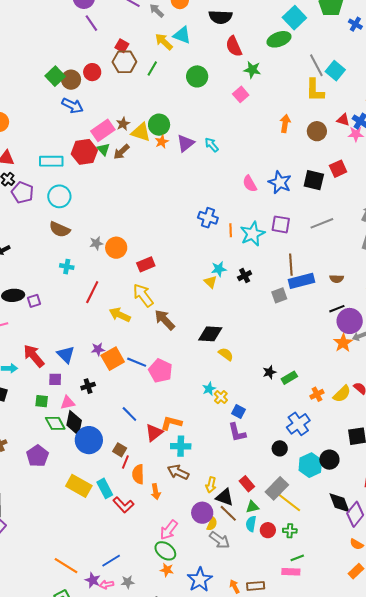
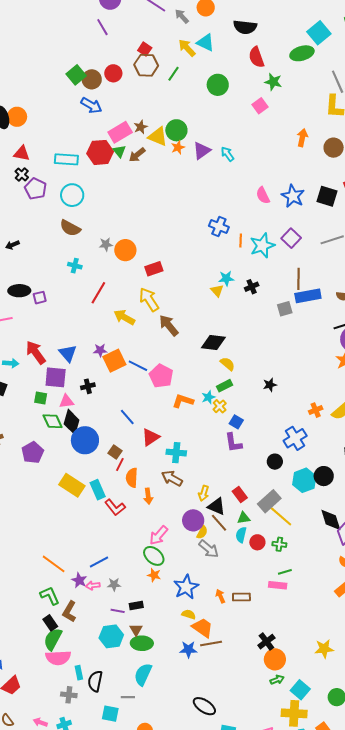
purple line: (91, 23) -> (102, 27), moved
purple square: (281, 224) -> (291, 238), turned 30
green rectangle: (289, 378) -> (225, 386), moved
purple square: (55, 379) -> (56, 377), size x1.6
orange L-shape: (171, 423) -> (183, 401), moved

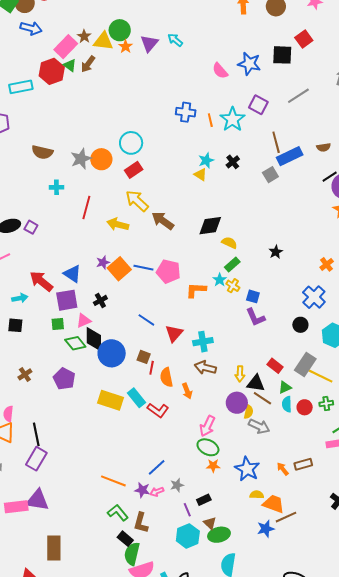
cyan circle: (72, 195) -> (131, 143), moved
gray star: (106, 244) -> (81, 159), size x1.5
purple square: (40, 298) -> (31, 227), turned -32
purple line: (118, 611) -> (187, 510), turned 72

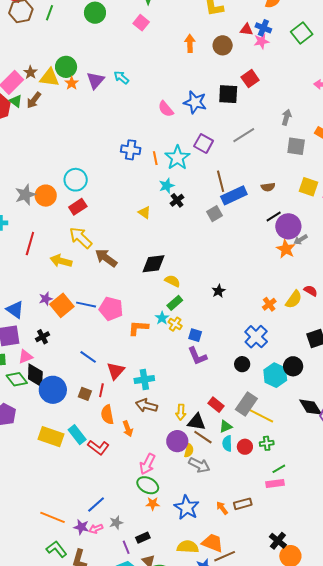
cyan star: (206, 160) -> (167, 186), moved
red line: (152, 368) -> (101, 390), moved
yellow semicircle: (257, 495) -> (188, 547), moved, size x1.5

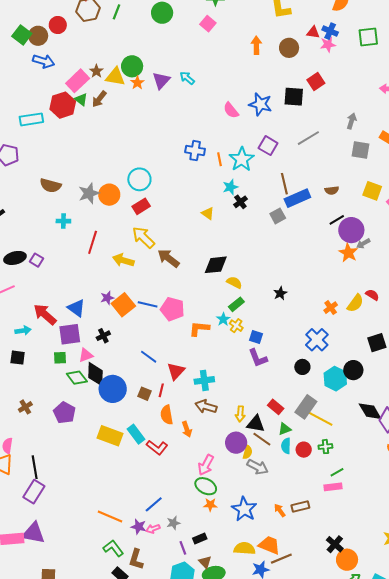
green square: (302, 33) -> (368, 37), turned 30

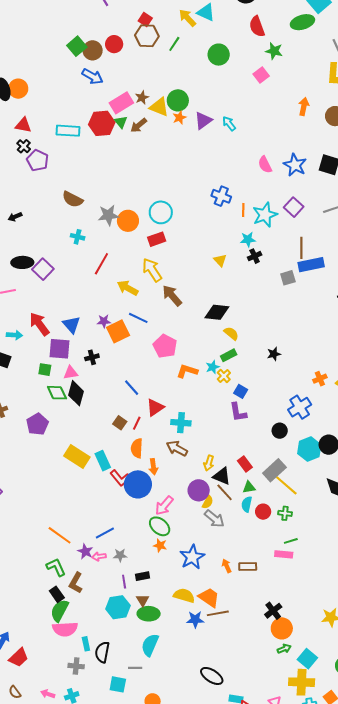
purple square: (36, 260) -> (43, 269), size x1.5
blue line: (148, 304) -> (138, 318), moved
blue circle: (113, 389) -> (138, 484), moved

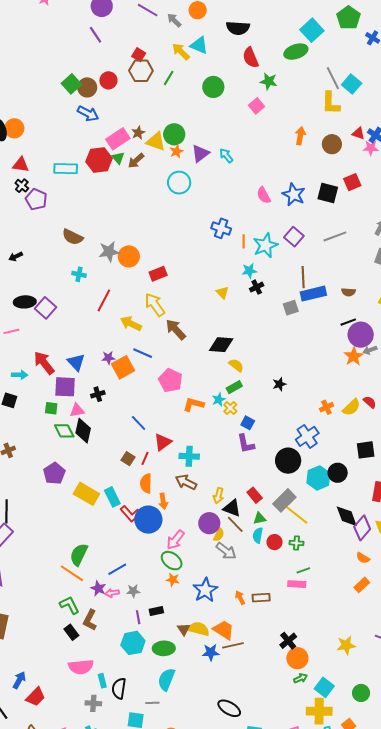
cyan circle: (161, 212) -> (179, 183), moved
purple pentagon: (37, 424) -> (54, 473), moved
black circle: (280, 431) -> (288, 461), size x1.6
brown triangle: (143, 600) -> (184, 629), moved
green semicircle: (60, 611) -> (79, 555), moved

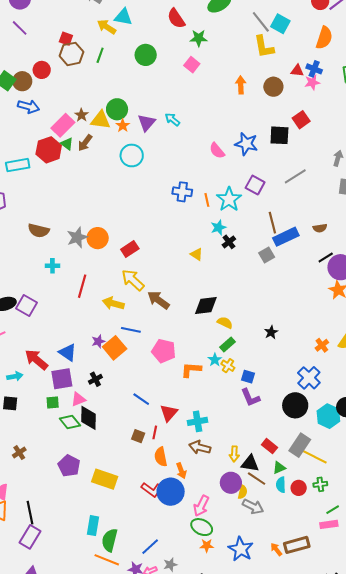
cyan rectangle: (112, 497) -> (93, 526), moved, turned 48
brown rectangle: (261, 598) -> (297, 545), size x1.4

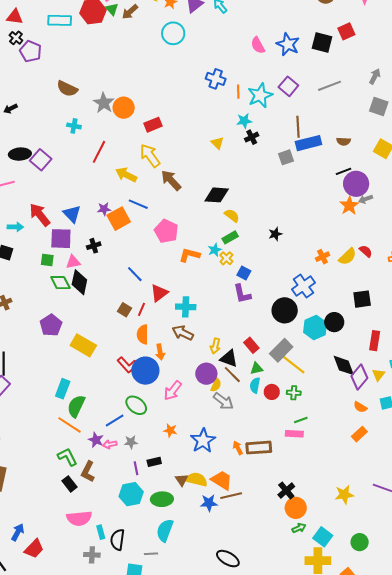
gray star: (77, 237) -> (104, 103), turned -30
green ellipse: (202, 527) -> (136, 405), moved

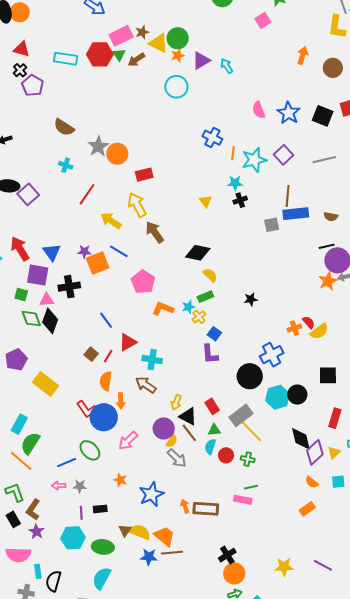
black cross: (94, 246) -> (69, 287), size x1.5
red semicircle: (366, 251) -> (309, 322), moved
purple star: (96, 440) -> (36, 532), moved

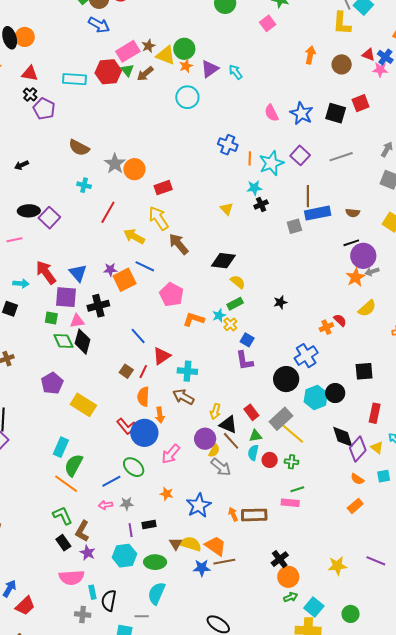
yellow semicircle: (319, 331) -> (367, 308), moved
yellow triangle: (334, 453) -> (377, 448), turned -32

